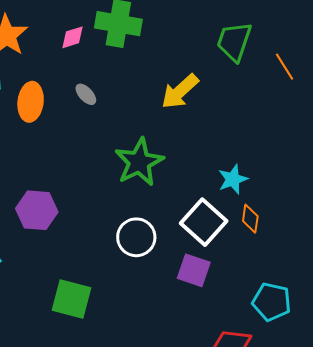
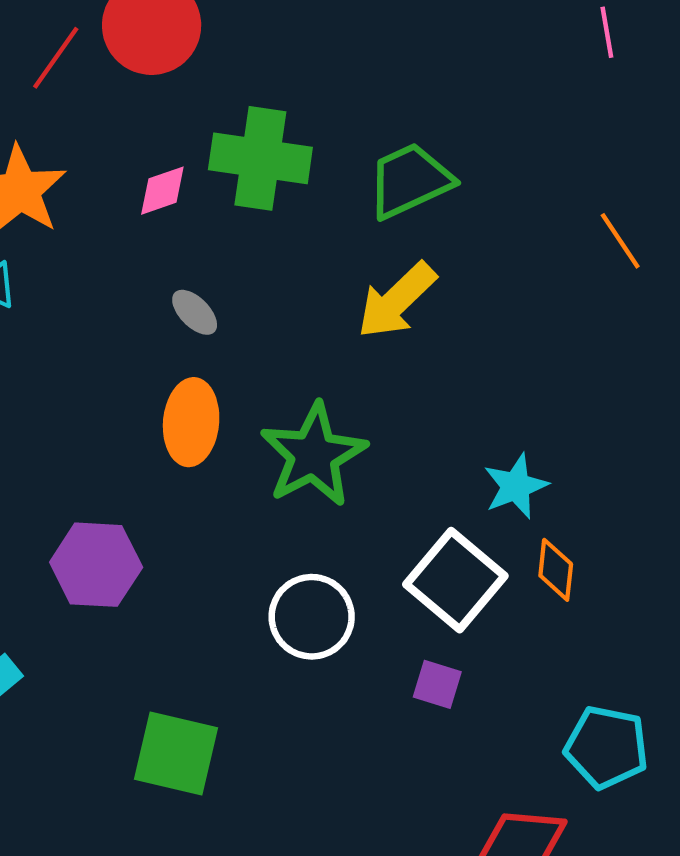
green trapezoid: (234, 41) -> (410, 181), moved, turned 48
orange ellipse: (31, 102) -> (191, 422), moved
purple square: (194, 270) -> (437, 684), size x0.7

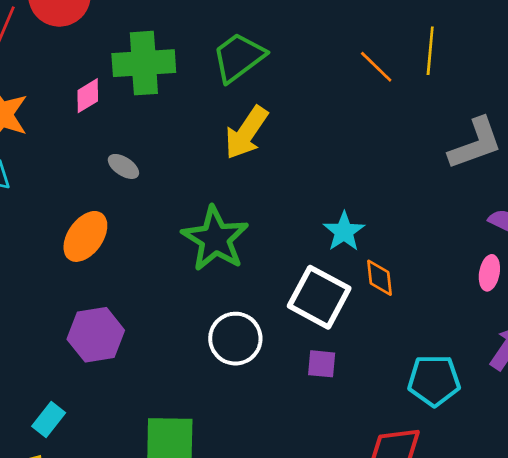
orange ellipse: (191, 422) -> (85, 236), moved, turned 42

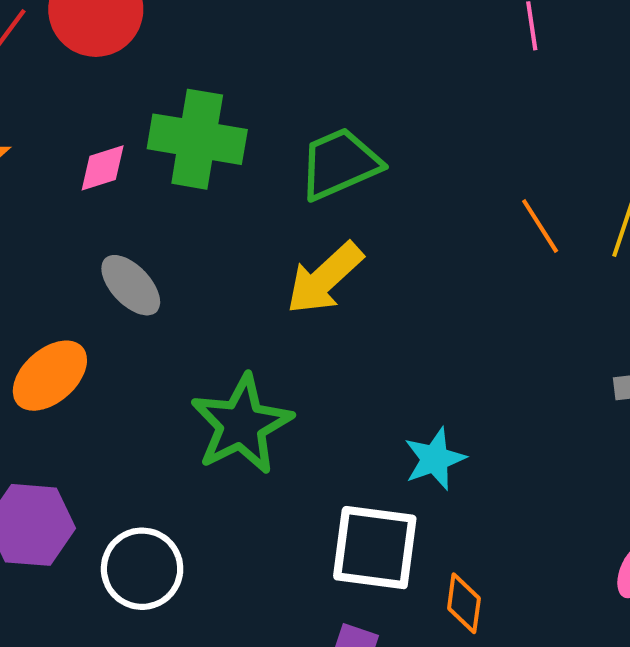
gray ellipse: (123, 166) -> (131, 285), size x1.4
orange diamond: (379, 278) -> (464, 603), moved
white square: (319, 297) -> (375, 548), turned -34
white circle: (235, 339) -> (142, 569), moved

